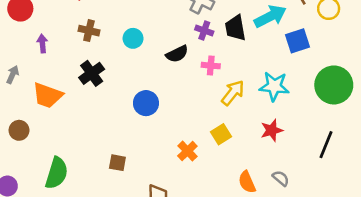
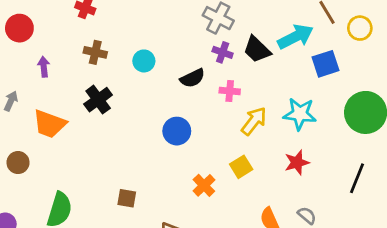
black trapezoid: (235, 28) -> (257, 50), turned -36
blue circle: (146, 103) -> (177, 131), moved

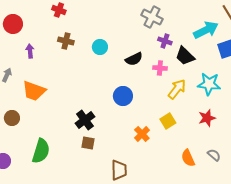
black trapezoid: (257, 50) -> (185, 56), moved
purple cross: (223, 52) -> (165, 41), moved
black cross: (98, 100) -> (85, 120), moved

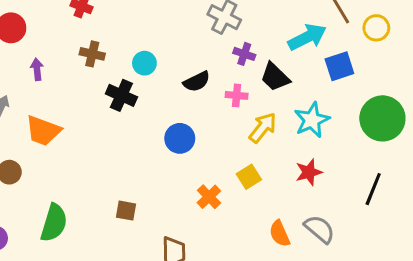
cyan star: (209, 84) -> (312, 120), turned -30
black cross: (85, 120) -> (121, 95), moved, turned -30
gray semicircle: (214, 155) -> (319, 229), size x1.5

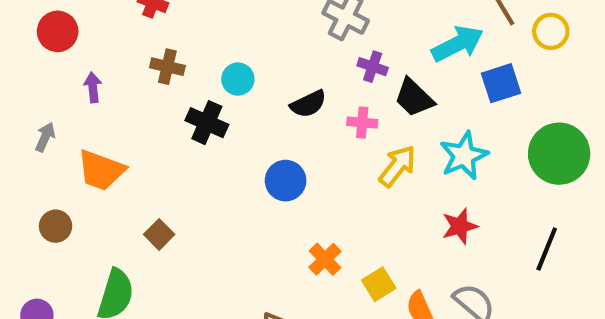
yellow square: (249, 177) -> (379, 284), moved
brown square: (126, 211) -> (159, 234), moved, turned 35

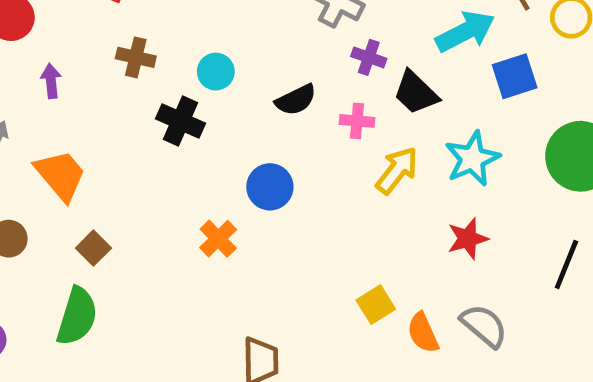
orange trapezoid: (101, 170) -> (60, 175), turned -150
brown square: (159, 234) -> (93, 248), moved
orange cross: (325, 259) -> (218, 239), moved

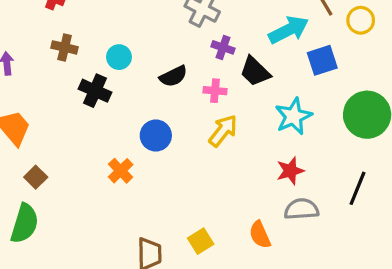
yellow arrow: (397, 170) -> (223, 131), moved
yellow square: (376, 305) -> (201, 241), moved
gray semicircle: (484, 326) -> (301, 209), moved, turned -44

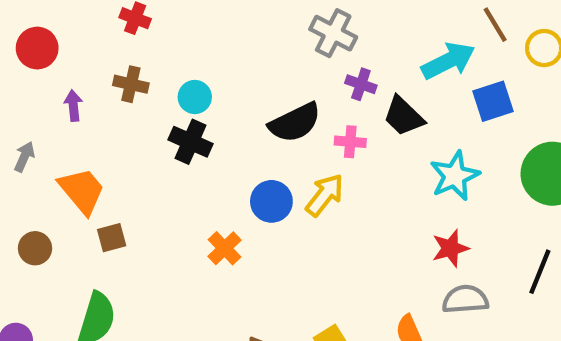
brown cross: (65, 47) -> (131, 84), moved
cyan circle: (119, 57) -> (195, 97), moved
black semicircle: (173, 76) -> (295, 123), size x1.4
yellow arrow: (223, 131) -> (325, 195), moved
brown square: (36, 177) -> (112, 238), moved, turned 30

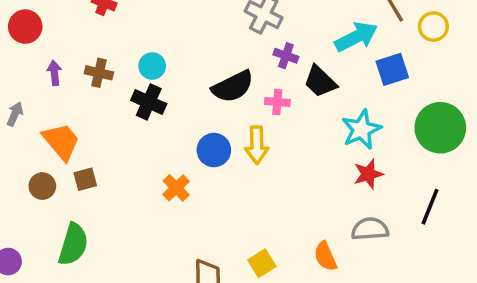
brown cross: (131, 84) -> (99, 73), moved
yellow arrow: (325, 195) -> (257, 145), turned 141
brown circle: (35, 248) -> (42, 186), moved
red star: (450, 248) -> (368, 174), moved

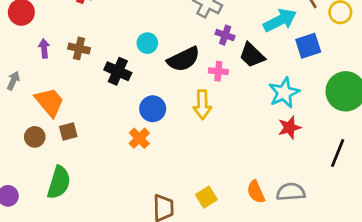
cyan circle: (152, 66) -> (147, 43), moved
blue circle: (214, 150) -> (153, 109), moved
gray semicircle: (370, 229) -> (291, 192), moved

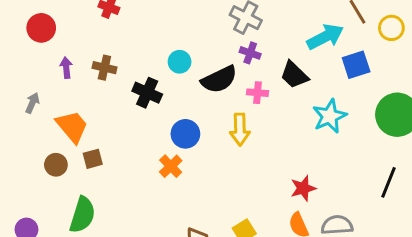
purple cross: (225, 35) -> (250, 53), moved
red star: (289, 128) -> (303, 188), moved

